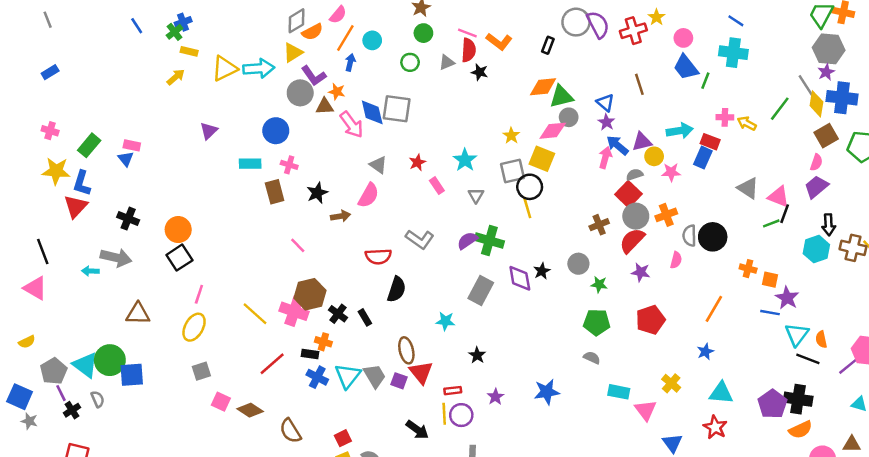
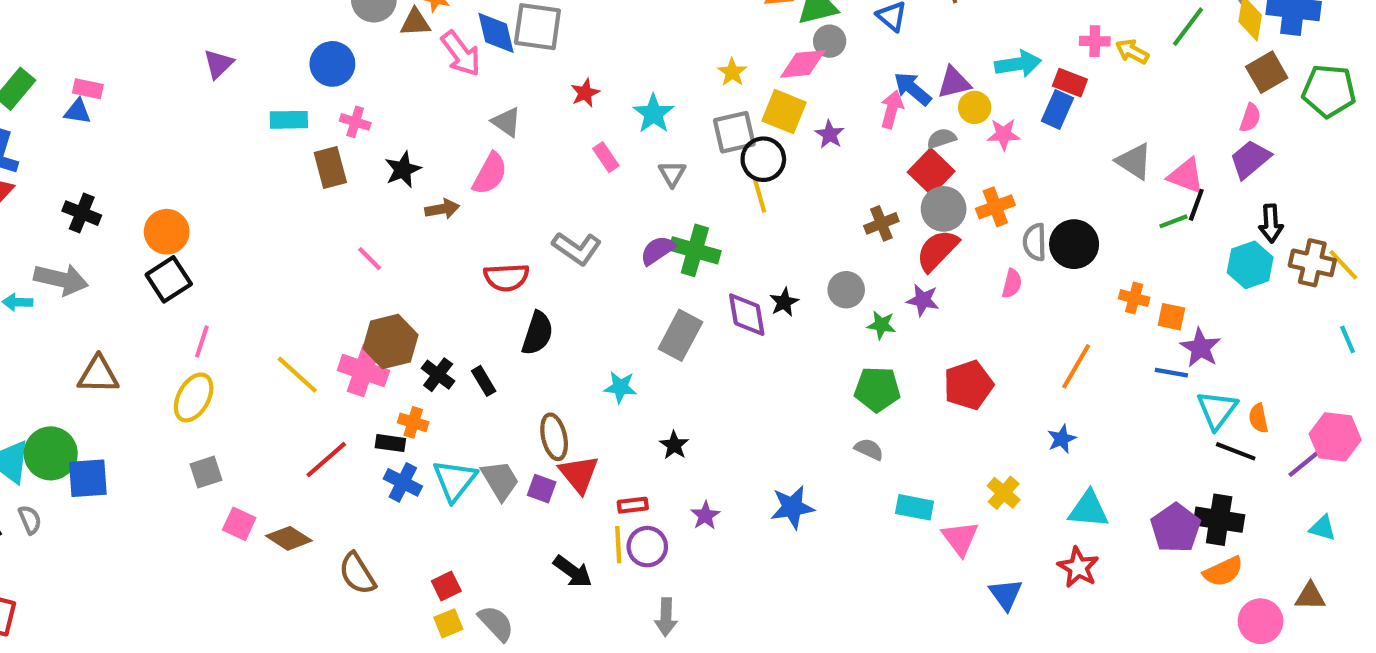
purple star: (606, 122) -> (830, 134), moved
blue triangle: (126, 159) -> (78, 112), turned -42
red star: (417, 162) -> (585, 93), moved
purple star: (641, 272) -> (923, 300), moved

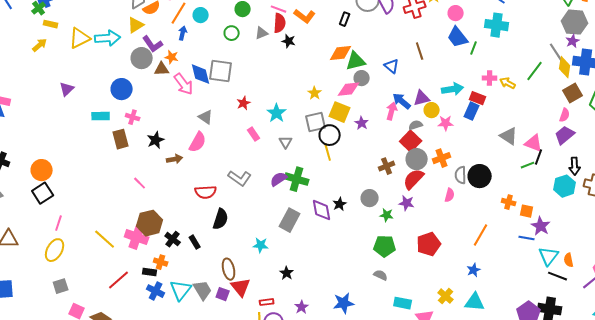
cyan triangle: (1089, 509) -> (475, 302), moved

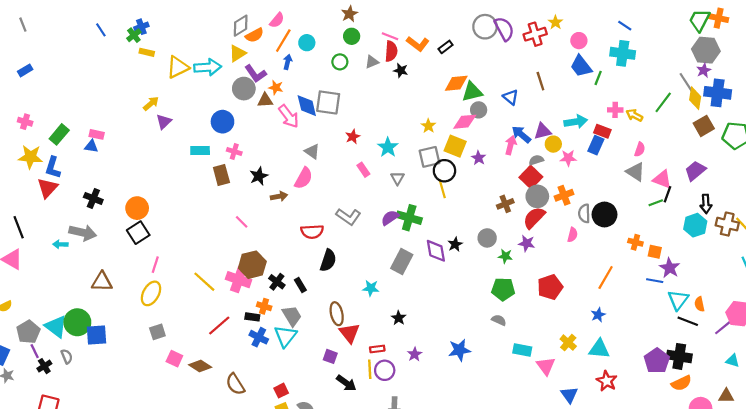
black rectangle: (345, 19) -> (446, 47), moved, turned 32
yellow arrow: (40, 45) -> (151, 104), moved
pink semicircle: (565, 115) -> (640, 149), moved
gray trapezoid: (203, 290) -> (292, 316), moved
purple square: (223, 294) -> (330, 356), moved

